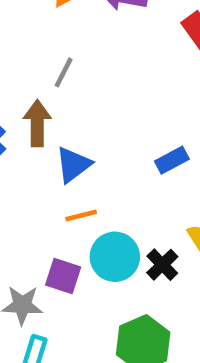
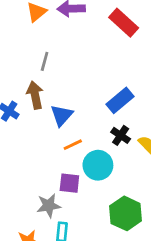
blue rectangle: (172, 160) -> (120, 100), size x1.4
black cross: (162, 265) -> (121, 135), moved

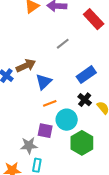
gray line: (45, 61) -> (63, 44), moved, turned 32
brown arrow: (35, 95) -> (26, 66), turned 72
green hexagon: (126, 213) -> (82, 143), moved

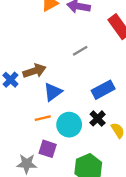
orange line: (50, 103) -> (43, 118), moved
cyan circle: (67, 120) -> (69, 125), moved

